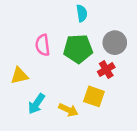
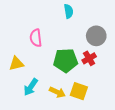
green pentagon: (78, 49) -> (66, 60), moved
yellow square: (94, 96) -> (79, 91), moved

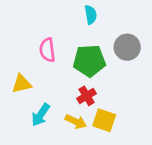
red cross: (89, 58) -> (87, 96), moved
green pentagon: (66, 60) -> (89, 61), moved

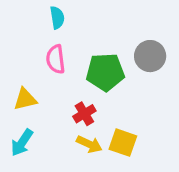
cyan semicircle: (91, 15) -> (57, 18), moved
red cross: (87, 96) -> (84, 114), moved
cyan arrow: (41, 115) -> (22, 143), moved

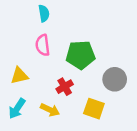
gray circle: (150, 56) -> (115, 79), moved
yellow arrow: (89, 144) -> (50, 110), moved

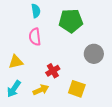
green pentagon: (80, 55) -> (71, 21), moved
gray circle: (115, 79) -> (94, 54), moved
yellow arrow: (50, 110) -> (41, 90), turned -49

